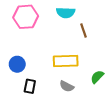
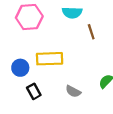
yellow rectangle: (66, 61) -> (50, 59), moved
black rectangle: (30, 86) -> (34, 91), turned -40

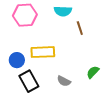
black rectangle: (34, 91) -> (29, 81), size x1.5

